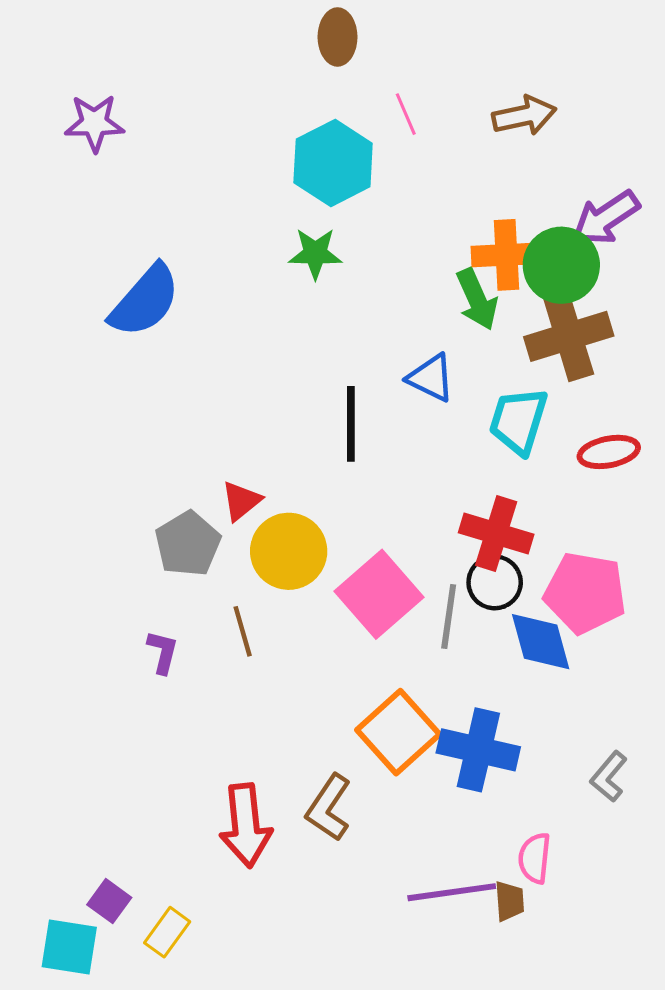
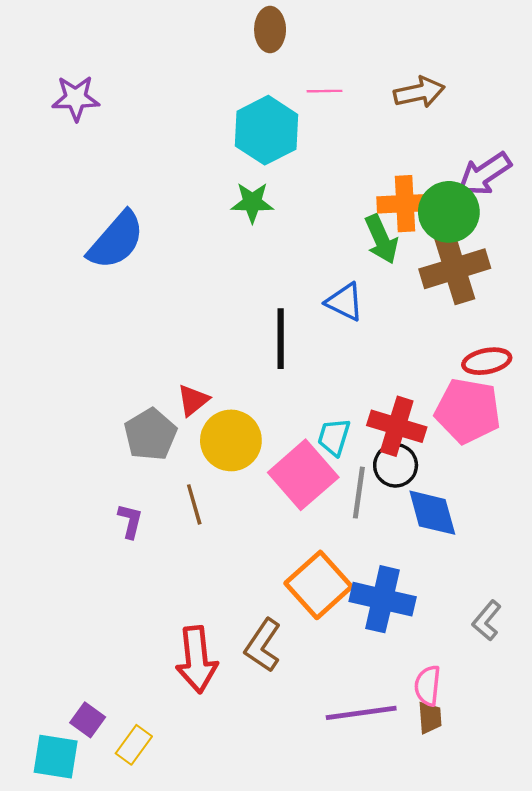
pink line: (406, 114) -> (324, 91), turned -68
cyan trapezoid: (518, 421) -> (334, 437), moved, size x0.7
pink pentagon: (585, 593) -> (468, 411), moved
brown trapezoid: (509, 901) -> (430, 718), moved

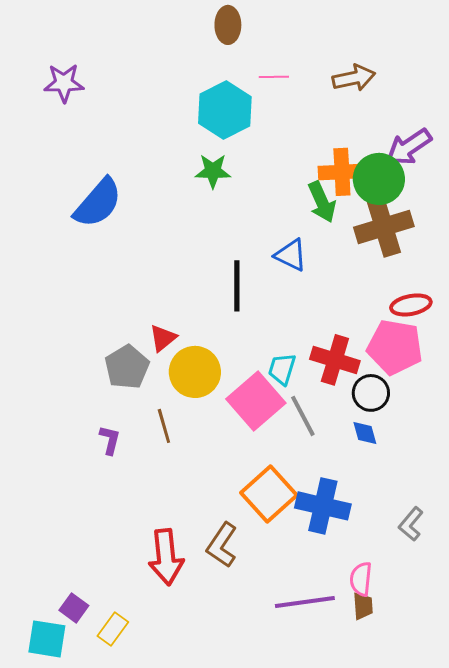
black circle: (396, 465) -> (371, 393), moved
gray line: (359, 493) -> (303, 416), turned -36
blue diamond: (432, 513) -> (365, 433), size x0.6

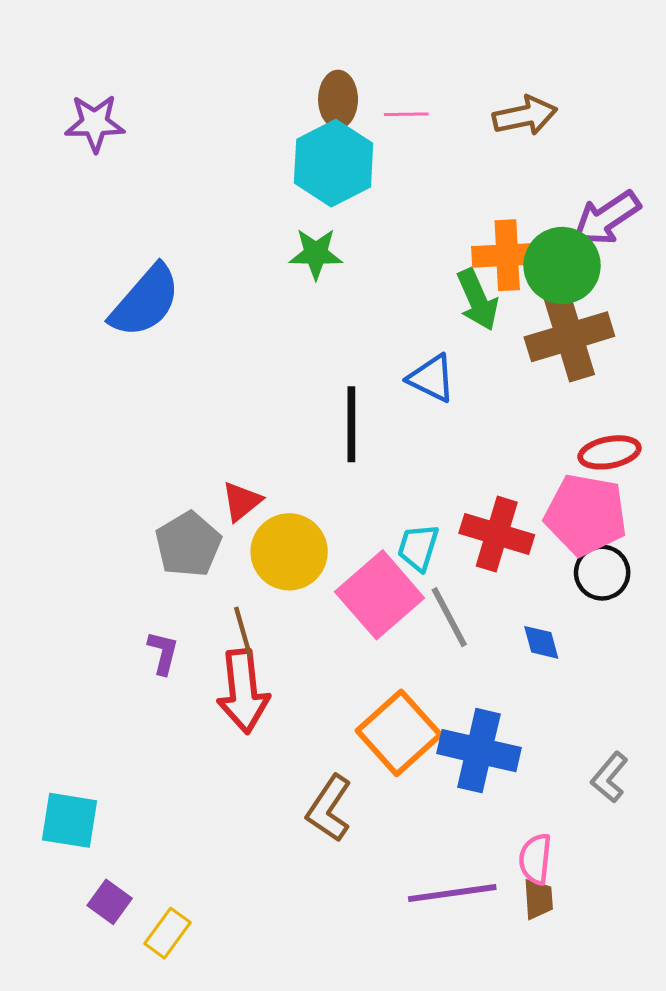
brown ellipse: (228, 25) -> (338, 99), moved
black circle: (371, 393) -> (602, 573), moved
red arrow: (166, 557) -> (243, 691), moved
cyan square: (47, 639) -> (70, 820), moved

